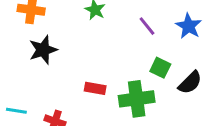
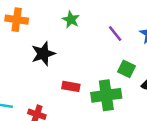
black star: (43, 50) -> (43, 54), moved

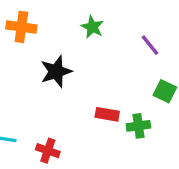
red rectangle: (71, 86) -> (107, 114), moved
green cross: (106, 95) -> (138, 126), size x0.6

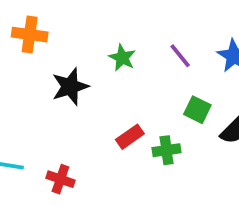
green star: (92, 27) -> (122, 58), moved
red rectangle: (107, 114) -> (130, 137), turned -45

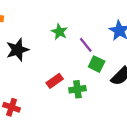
purple line: (180, 56) -> (86, 45), moved
green star: (122, 58) -> (59, 32), moved

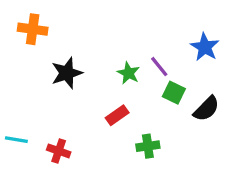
green star: (59, 32) -> (128, 73), moved
green cross: (77, 89) -> (148, 146), moved

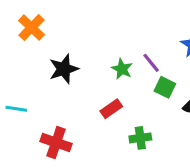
orange cross: (33, 29) -> (32, 28), turned 36
cyan line: (16, 140) -> (16, 109), moved
red cross: (59, 151) -> (56, 143), size x1.4

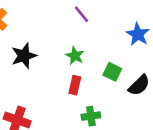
purple line: (151, 63) -> (82, 14), moved
red rectangle: (111, 109) -> (75, 85), moved, turned -42

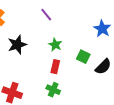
purple line: (82, 14) -> (46, 15), moved
green cross: (91, 116) -> (53, 90), moved, turned 32

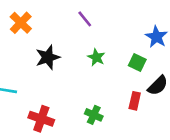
green square: (83, 57) -> (137, 62), moved
red rectangle: (55, 67) -> (135, 101), moved

